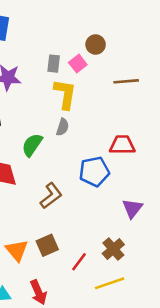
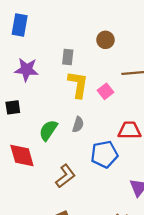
pink square: (78, 64) -> (105, 91), moved
gray semicircle: (63, 127) -> (78, 125), moved

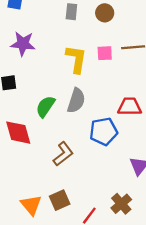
gray rectangle: (68, 57) -> (71, 12), moved
pink square: (105, 91) -> (105, 53), moved, turned 35
gray semicircle: (78, 125) -> (76, 101), size x1.5

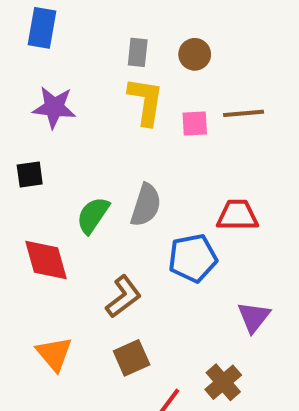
yellow L-shape: (76, 59) -> (146, 101), moved
brown square: (60, 200) -> (132, 358), moved
orange triangle: (31, 205) -> (54, 354), moved

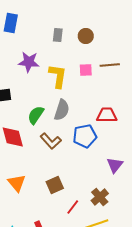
yellow L-shape: (146, 101) -> (58, 76), moved
purple star: (54, 107) -> (29, 62), moved
brown L-shape: (123, 297) -> (51, 141), moved, turned 85

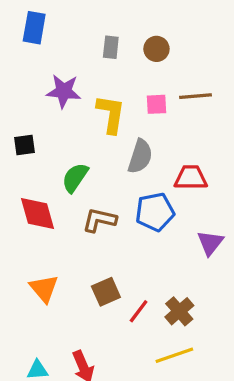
gray semicircle: (62, 110) -> (140, 156), moved
brown L-shape: (51, 141) -> (99, 220), turned 145
purple triangle: (115, 165) -> (210, 243), moved
red line: (73, 207) -> (139, 311), moved

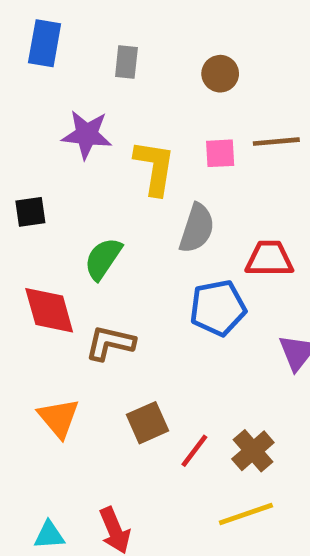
gray rectangle: (111, 47) -> (126, 62), moved
brown L-shape: (99, 220) -> (110, 343), moved

